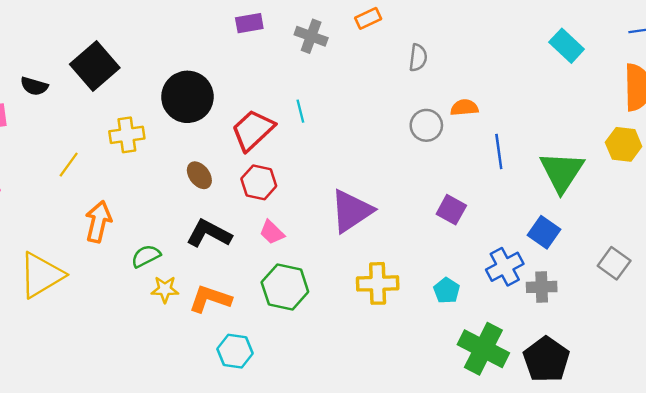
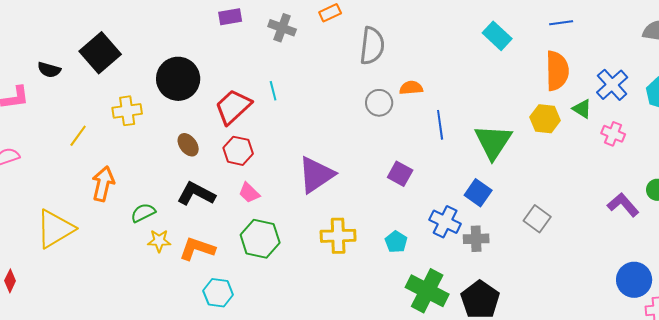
gray semicircle: (418, 58) -> (372, 46), size x1.6
blue cross: (505, 267) -> (445, 222), turned -36

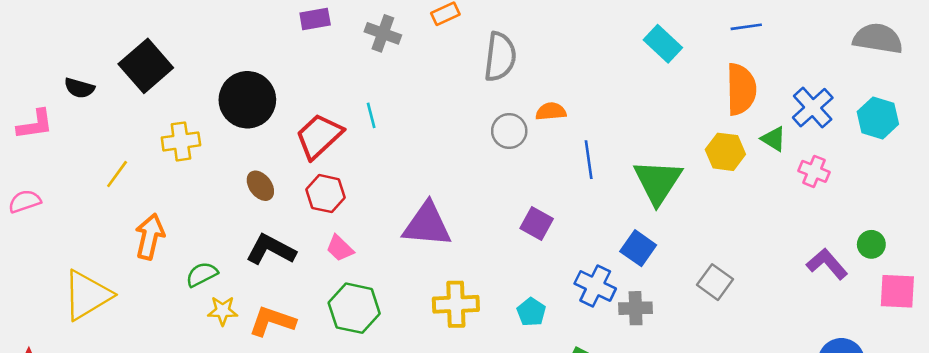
purple triangle: (316, 175) -> (427, 225), turned 39

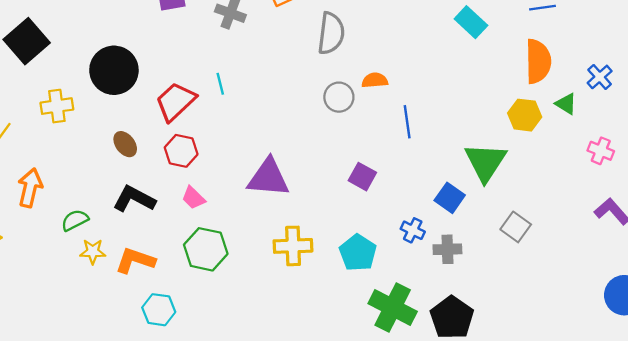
blue cross: (813, 108) -> (600, 77), size x0.7
pink cross: (814, 171) -> (601, 151), moved
green triangle: (658, 182) -> (485, 162), moved
blue cross: (595, 286) -> (413, 230), size x0.7
cyan pentagon: (531, 312) -> (358, 253), size x1.5

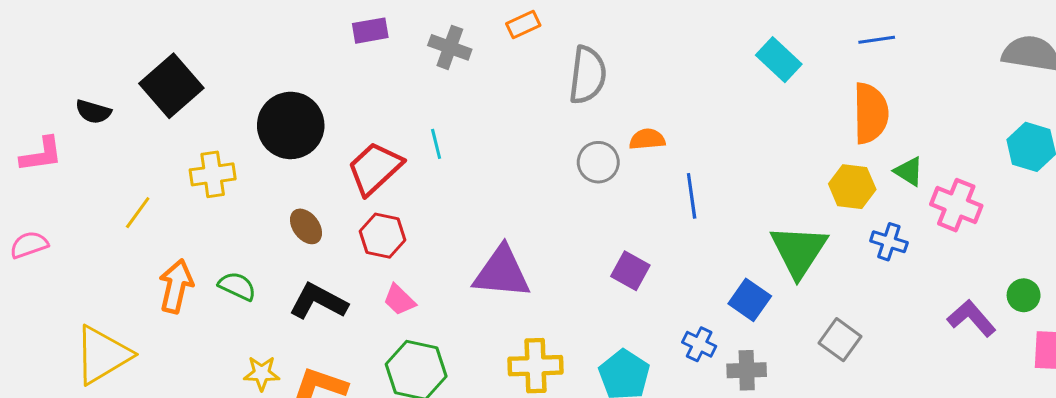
blue cross: (600, 77) -> (889, 242), moved, turned -30
pink cross: (601, 151) -> (956, 205), moved, size x1.4
green semicircle: (75, 220) -> (237, 286), moved, turned 52

